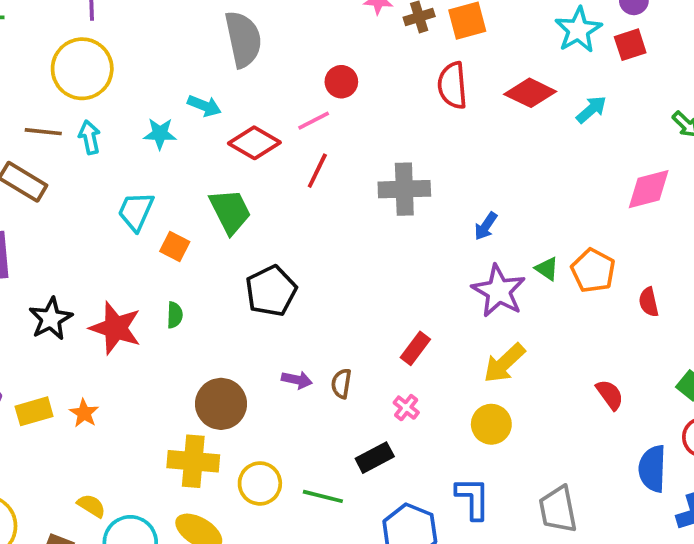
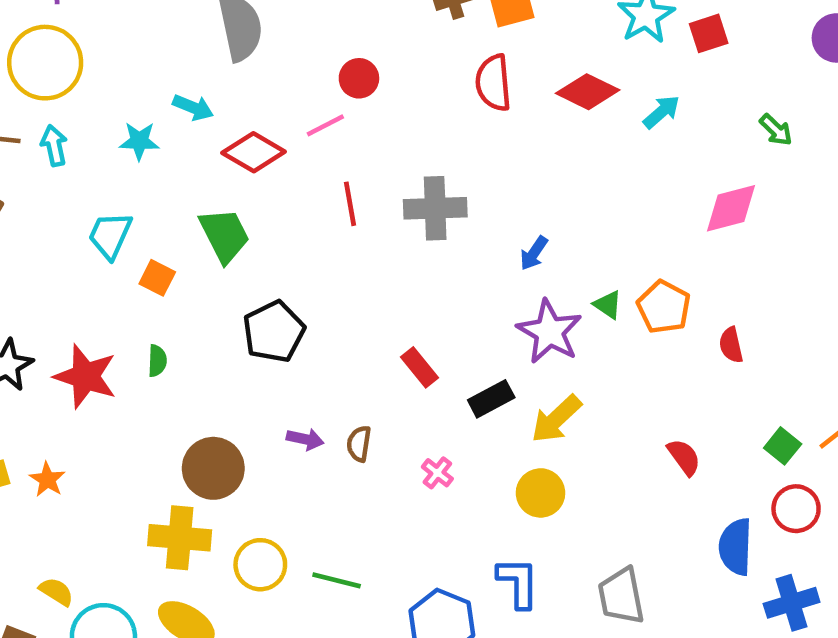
red line: (317, 171) -> (350, 204), moved, turned -36
red rectangle: (415, 348) -> (419, 367), moved, turned -76
black rectangle: (375, 458) -> (491, 399), moved

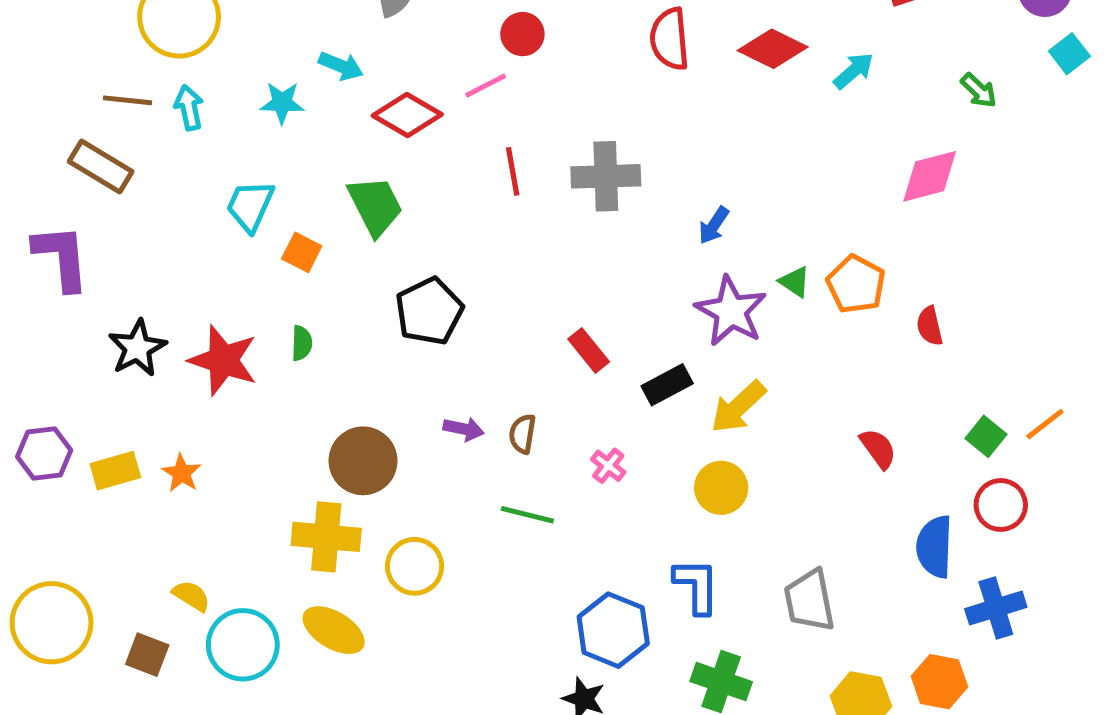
green line: (337, 580) -> (527, 515), moved

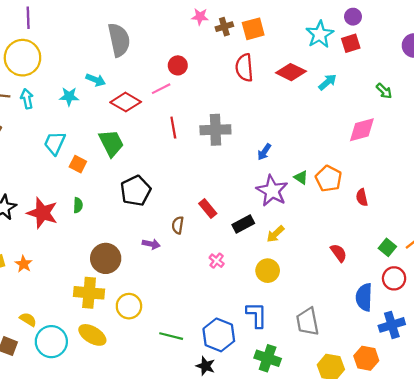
yellow arrow: (738, 407) -> (275, 234), size x0.7
brown semicircle: (522, 434) -> (178, 225), moved
green line: (527, 515) -> (171, 336), moved

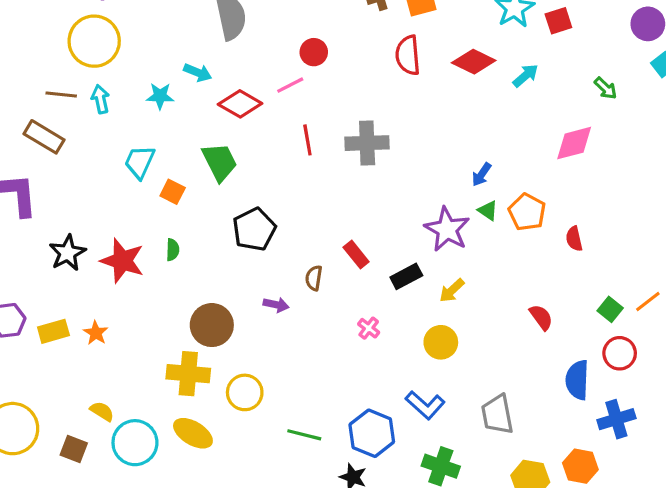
blue arrow: (264, 152) -> (482, 174), moved
blue L-shape: (257, 315) -> (425, 405), turned 132

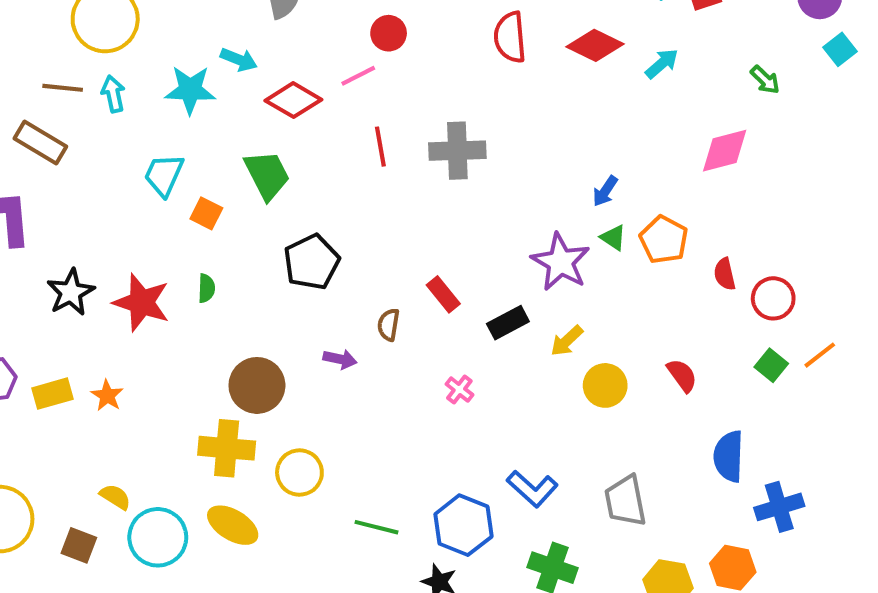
cyan star: (160, 96) -> (190, 90), size x1.4
yellow circle: (441, 342) -> (605, 385), moved
red circle: (620, 353) -> (773, 298), moved

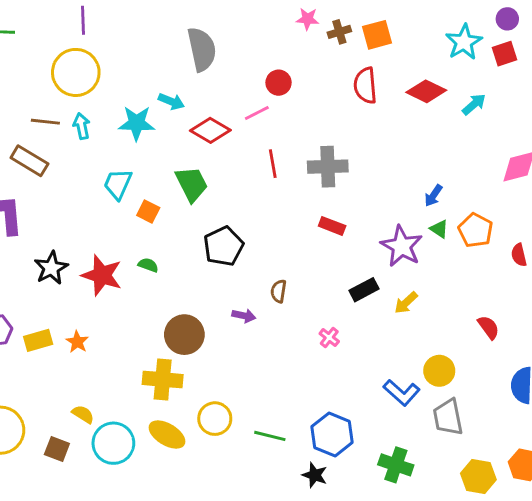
green semicircle: (206, 288) -> (148, 265), turned -72
red rectangle: (443, 294) -> (332, 226), moved, turned -30
yellow circle: (605, 385) -> (439, 371), moved
yellow circle: (299, 473) -> (215, 419), moved
blue L-shape: (532, 489) -> (402, 393), moved

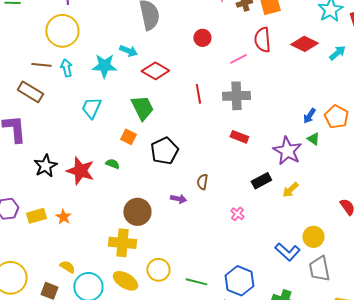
pink line: (257, 113) -> (238, 59), moved
orange square: (148, 211) -> (128, 137), moved
orange pentagon: (475, 230) -> (336, 117), moved

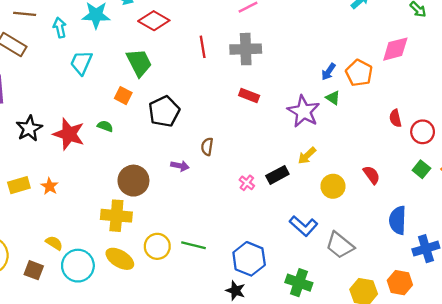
cyan arrow: (66, 68) -> (60, 28), moved
black rectangle: (261, 181) -> (277, 175), moved
yellow circle: (313, 237) -> (333, 186), moved
gray trapezoid: (319, 269) -> (340, 245), turned -40
green line: (196, 282) -> (194, 245), moved

